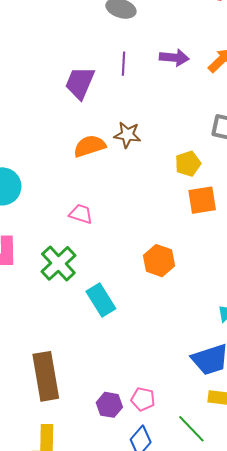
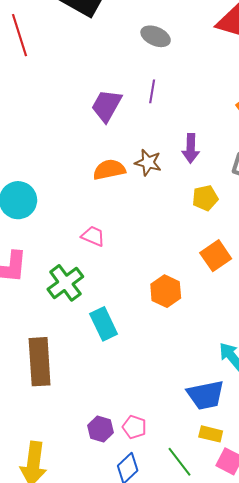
purple arrow: (174, 58) -> (191, 148), moved, turned 80
orange square: (202, 200) -> (216, 256), moved, turned -32
brown rectangle: (46, 376) -> (40, 362), moved

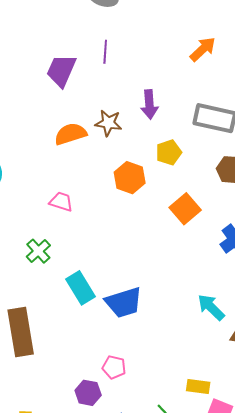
green cross: (65, 283) -> (38, 251), size x0.7
orange hexagon: (166, 291) -> (130, 178), moved
blue trapezoid: (206, 395) -> (124, 302), moved
pink pentagon: (134, 427) -> (114, 367), moved

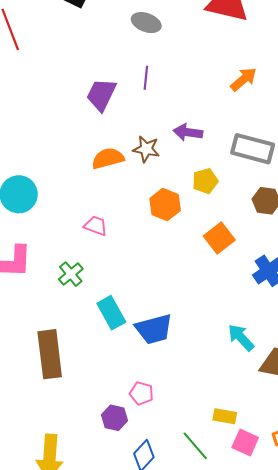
purple arrow: (149, 104) -> (188, 132), turned 100

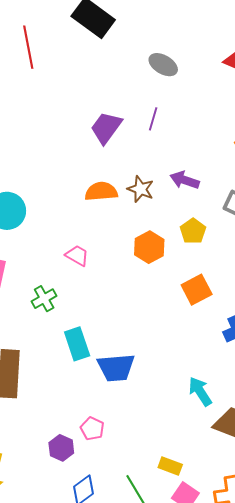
yellow pentagon: (205, 181) -> (193, 231), turned -30

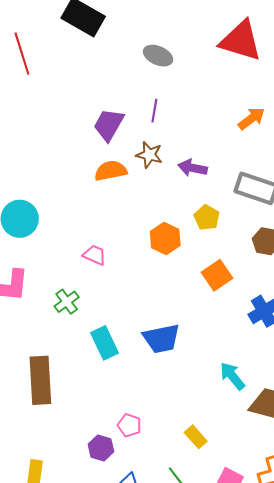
brown star: (141, 189) -> (149, 155), moved
orange semicircle: (101, 191) -> (111, 171), moved
blue trapezoid: (116, 368) -> (161, 339), moved
yellow rectangle: (170, 466) -> (196, 437), moved, turned 35

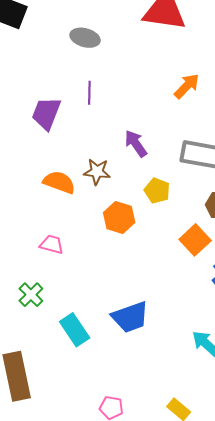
brown star: (149, 155) -> (97, 172), moved
purple arrow: (193, 168) -> (136, 144), turned 52
orange semicircle: (111, 171) -> (59, 182), moved, turned 40
orange square: (217, 275) -> (195, 240), moved

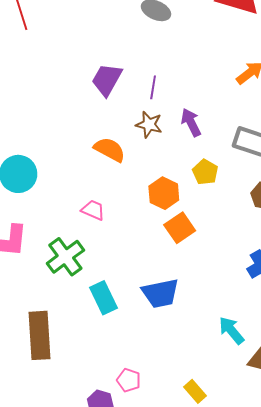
purple line: (89, 93) -> (153, 87), moved
brown star: (97, 172) -> (149, 125), moved
orange square: (195, 240) -> (180, 228), moved
green cross: (31, 295) -> (65, 257), size x1.5

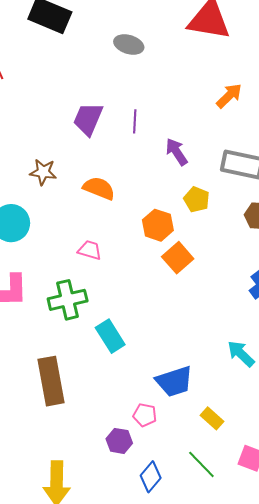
brown star: (149, 125) -> (43, 172), moved
green cross: (65, 257) -> (68, 300), turned 30
blue trapezoid: (160, 293) -> (174, 381), moved

